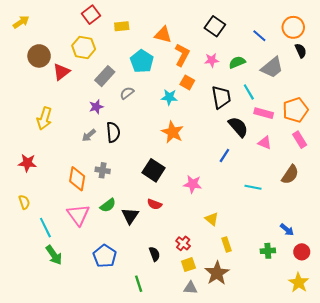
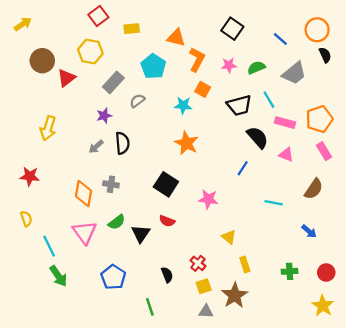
black trapezoid: (221, 97) -> (239, 105), turned 85
blue arrow: (287, 230) -> (309, 231), moved

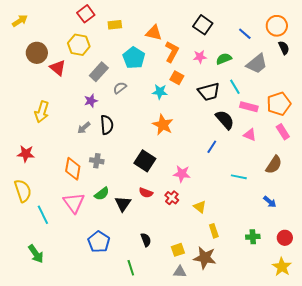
red triangle: (66, 78) -> (58, 68), turned -42
yellow semicircle: (26, 219) -> (23, 191), size x1.6
red cross: (198, 263) -> (172, 198), moved
green arrow: (58, 276) -> (36, 254), moved
brown star: (235, 295) -> (205, 258), turned -30

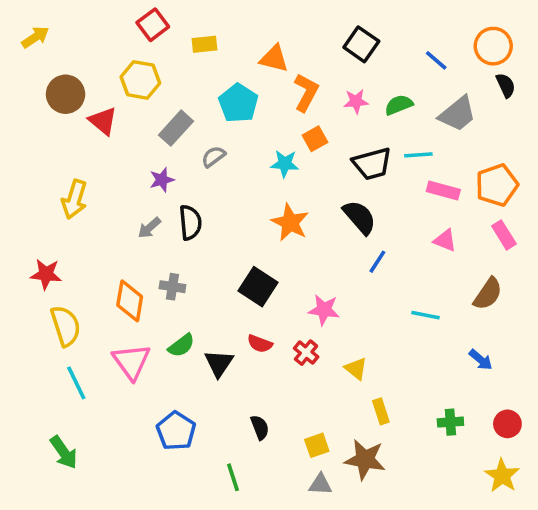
orange square: (177, 78) -> (315, 139), turned 32
cyan line: (235, 87) -> (418, 155), turned -63
black semicircle: (225, 120) -> (360, 217), moved
yellow semicircle: (23, 191) -> (66, 326), moved

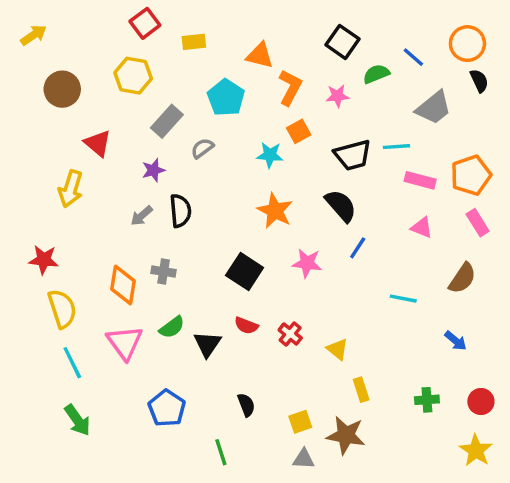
green semicircle: (399, 105) -> (376, 74), moved
red triangle: (103, 121) -> (98, 143), moved
pink star: (324, 310) -> (307, 263), moved
green arrow: (64, 452) -> (77, 420), moved

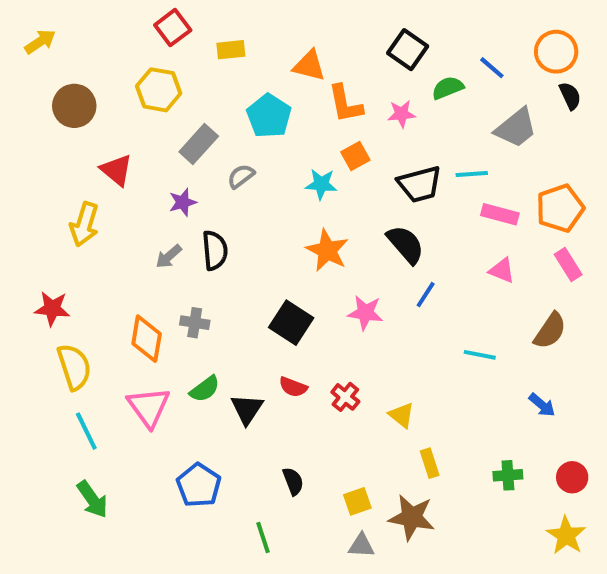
orange L-shape: (290, 87) -> (345, 104), turned 141

